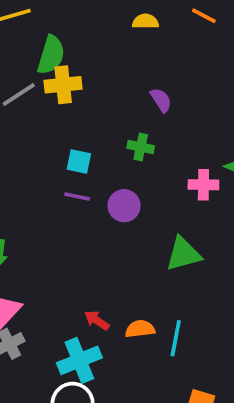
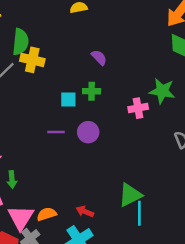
yellow cross: (63, 85) -> (32, 60), turned 30
cyan square: (79, 161) -> (68, 99), moved
green triangle: (183, 254) -> (130, 195), moved
orange semicircle: (140, 329) -> (47, 214), moved

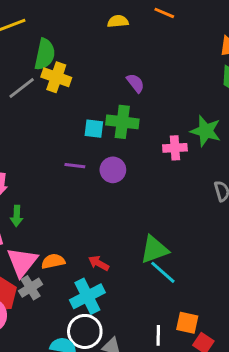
green cross: (92, 91) -> (122, 122), size x1.5
cyan line: (139, 213) -> (163, 272), turned -55

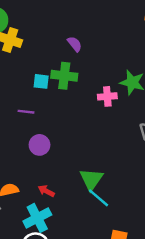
purple circle: (113, 170) -> (40, 145), moved
green triangle: (154, 250) -> (91, 179), turned -35

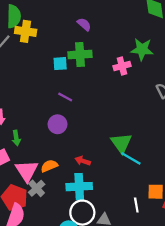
purple line: (26, 112) -> (65, 97), moved, turned 32
purple circle: (40, 145) -> (57, 124), moved
cyan cross: (37, 218) -> (79, 187), turned 35

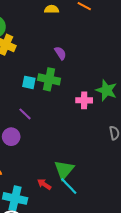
red arrow: (83, 161) -> (44, 184), moved

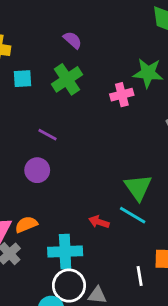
green cross: (49, 79) -> (67, 79), turned -30
cyan square: (29, 82) -> (22, 79), moved
green triangle: (64, 170) -> (138, 187), moved

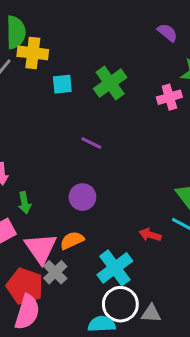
purple semicircle: (73, 40) -> (167, 33), moved
purple circle: (37, 170) -> (82, 197), moved
cyan cross: (65, 252) -> (115, 268), turned -32

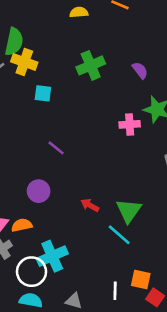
green cross: (110, 83) -> (91, 65), moved
red arrow: (150, 235) -> (90, 205), moved
white circle: (120, 304) -> (31, 272), moved

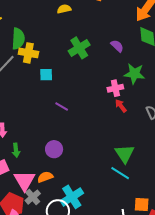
purple line: (56, 148) -> (62, 106), moved
red arrow: (90, 205) -> (121, 106), moved, turned 32

